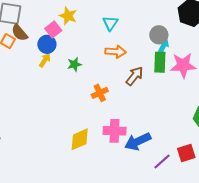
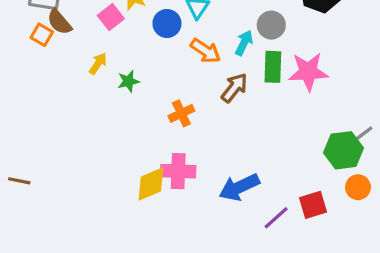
blue circle: (47, 44) -> (167, 23), moved
cyan arrow: (163, 46) -> (244, 43), moved
orange arrow: (116, 52) -> (205, 51), turned 30
green star: (74, 64) -> (128, 81), moved
pink cross: (115, 131) -> (178, 171), moved

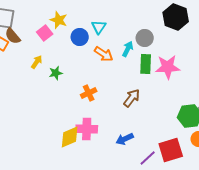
brown arrow: (234, 88) -> (132, 98), moved
blue arrow: (239, 187) -> (125, 139), size x0.7
red square: (313, 205) -> (171, 150), size x1.4

